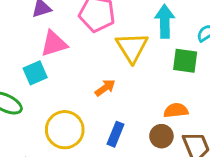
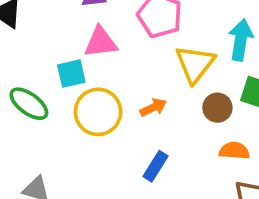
yellow circle: (65, 130) -> (98, 112), moved
brown circle: (161, 136) -> (217, 108), moved

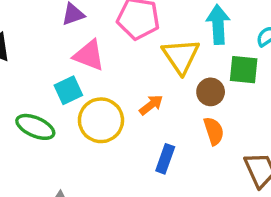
pink triangle: (101, 42) -> (89, 55), turned 40
orange semicircle: (234, 151) -> (214, 131), moved, turned 80

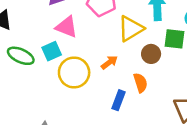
yellow triangle: (181, 56) -> (131, 29), turned 32
green ellipse: (35, 127) -> (21, 56), moved
orange semicircle: (214, 131) -> (140, 83), moved

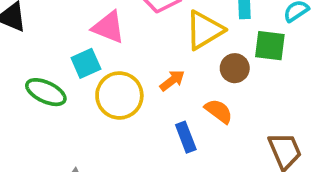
green ellipse: (21, 56) -> (46, 92), moved
orange semicircle: (140, 83) -> (219, 111), turned -36
blue rectangle: (119, 100) -> (186, 137), turned -42

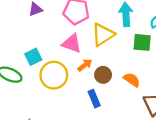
pink triangle: (108, 27) -> (72, 43), moved
brown circle: (235, 68) -> (103, 75), moved
orange semicircle: (219, 111) -> (132, 80), moved

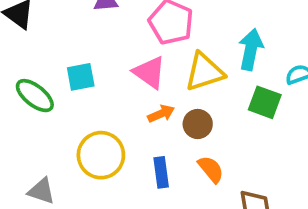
yellow circle: (54, 75) -> (101, 155), moved
brown circle: (103, 75) -> (198, 124), moved
orange semicircle: (132, 80) -> (211, 169), moved

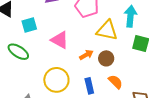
pink triangle: (149, 72) -> (60, 40), moved
yellow triangle: (204, 72) -> (107, 30), turned 35
cyan square: (81, 77) -> (29, 25), moved

